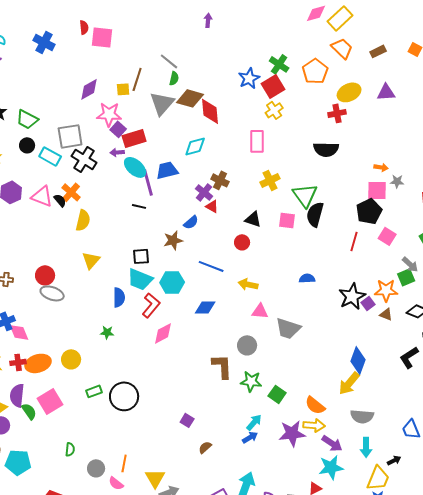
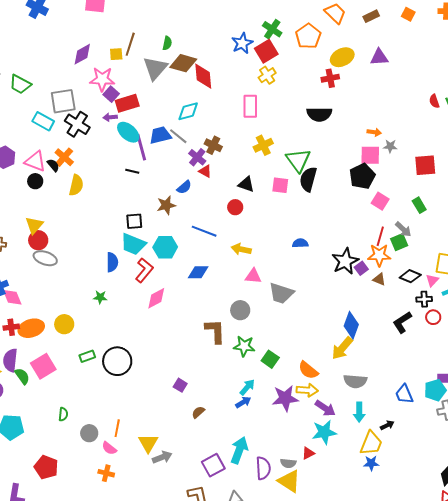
gray line: (169, 61) -> (178, 136), moved
black circle: (27, 145) -> (35, 181), moved
red line: (354, 241) -> (380, 236), moved
yellow triangle: (91, 260) -> (34, 225), moved

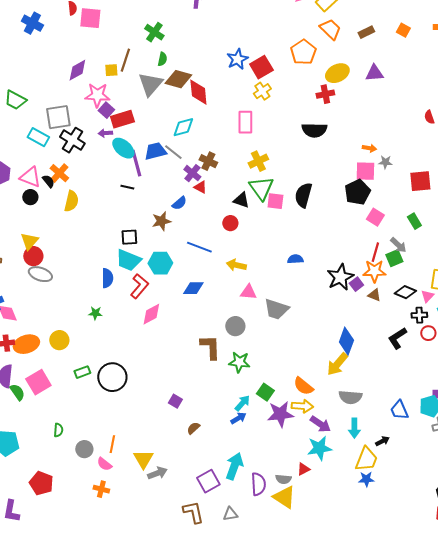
green cross: (272, 29) -> (154, 32), moved
green triangle: (298, 160) -> (261, 188), moved
green square: (270, 359) -> (265, 392), moved

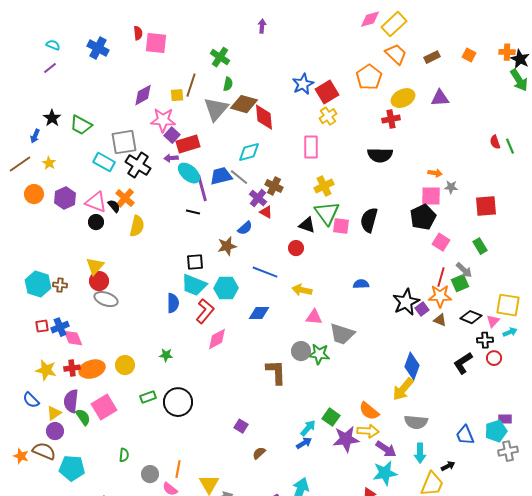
green star: (95, 313) -> (166, 355), moved
green star: (239, 362) -> (319, 354), moved

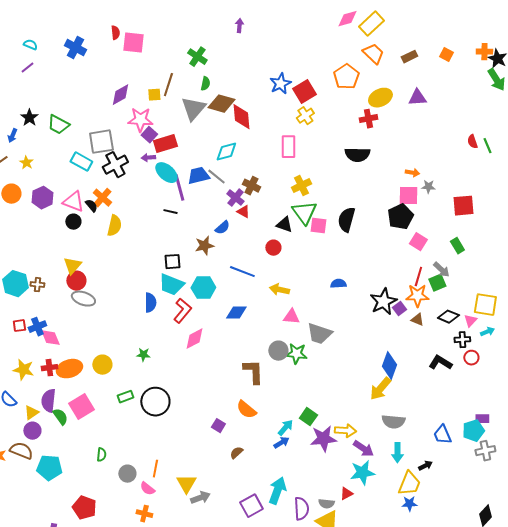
black cross: (138, 165) -> (115, 165), turned 30
black L-shape: (463, 363) -> (440, 363), turned 65
orange semicircle: (369, 411) -> (246, 410), moved

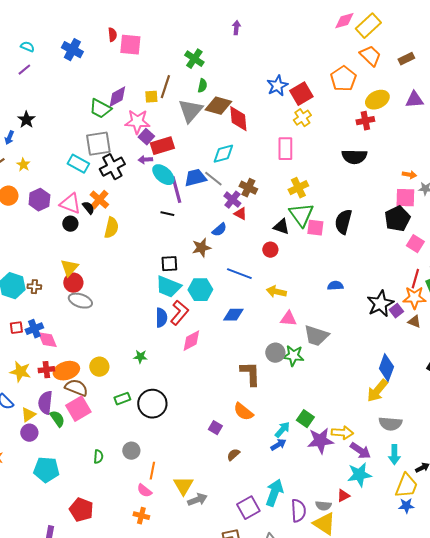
green trapezoid: (58, 125) -> (100, 109), moved
blue semicircle: (150, 303) -> (161, 318), moved
brown semicircle: (21, 451) -> (76, 388), moved
gray circle: (127, 474) -> (131, 451), moved

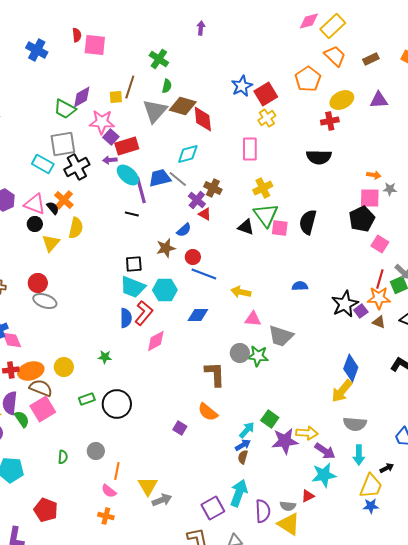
red circle: (270, 250) -> (193, 257), moved
yellow triangle: (69, 268) -> (51, 243), moved
brown semicircle: (233, 455) -> (243, 457), moved, turned -32

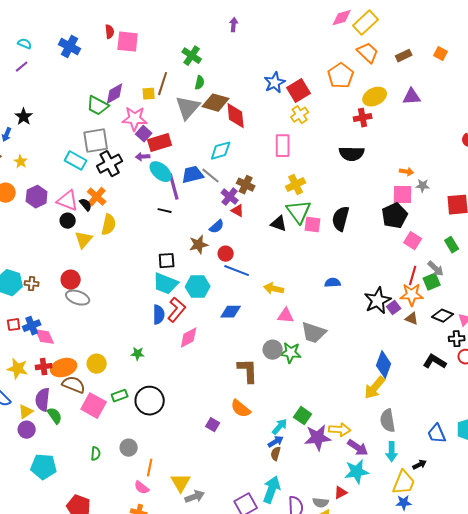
pink square: (43, 409) -> (94, 406), moved, turned -30
gray semicircle: (355, 424) -> (388, 421), turned 75

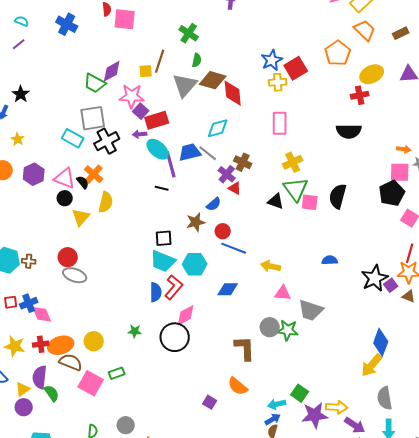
yellow cross: (300, 115) -> (278, 82), moved, turned 30
black circle: (150, 401) -> (175, 337), moved
cyan arrow: (280, 427) -> (277, 404), turned -144

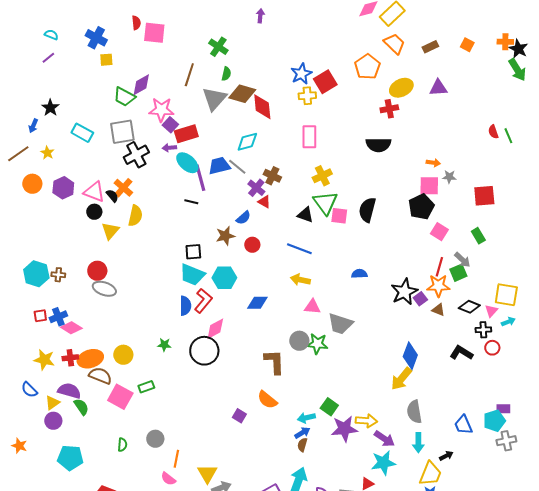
yellow square: (146, 71) -> (106, 60), moved
cyan rectangle: (73, 138) -> (82, 133), moved
blue line: (234, 248) -> (299, 249), moved
pink diamond: (42, 314) -> (71, 328), turned -35
purple semicircle: (40, 377) -> (69, 391), turned 100

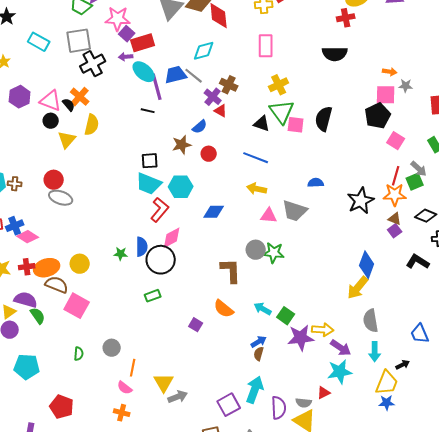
purple square: (420, 299) -> (395, 231), moved
blue semicircle: (185, 306) -> (142, 247), moved
gray trapezoid: (340, 324) -> (295, 211), moved
green rectangle: (146, 387) -> (153, 296), moved
cyan arrow: (306, 418) -> (263, 309), moved, turned 42

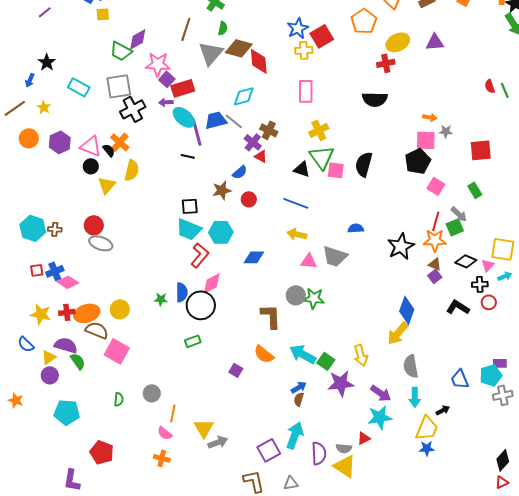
cyan arrow: (263, 309) -> (303, 354), size x1.5
yellow arrow: (323, 330) -> (361, 355), moved, turned 70

